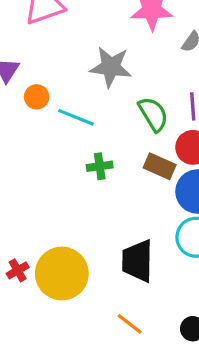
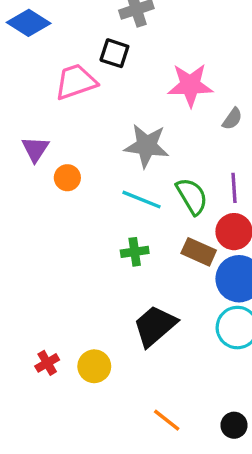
cyan line: (76, 117) -> (141, 200), moved
black trapezoid: (138, 261) -> (155, 326), moved, turned 48
yellow circle: (62, 274) -> (94, 366), size x0.6

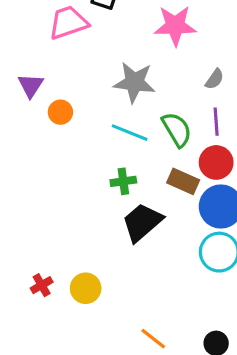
gray semicircle: (232, 119) -> (215, 79), moved
black trapezoid: (155, 326) -> (142, 222), moved

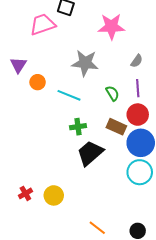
green semicircle: (177, 129) -> (112, 93), size x0.7
cyan line: (130, 133) -> (69, 95), moved

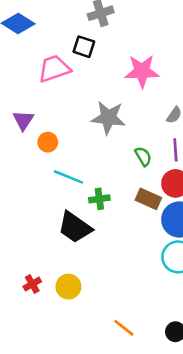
cyan line: (69, 95) -> (68, 177), moved
black trapezoid: (90, 153) -> (75, 227), moved, turned -104

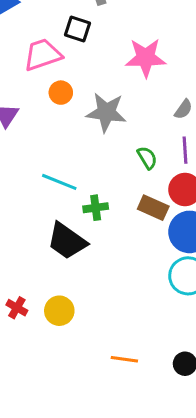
orange circle: (48, 142) -> (61, 93), moved
red cross: (32, 284) -> (17, 308), turned -30
orange line: (124, 328) -> (124, 359), turned -30

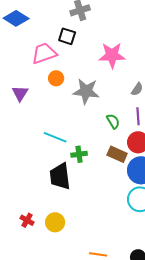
black trapezoid: (67, 241) -> (60, 176), turned 48

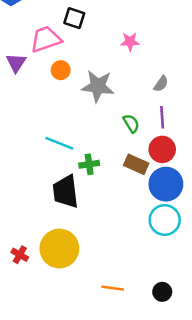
pink star: (112, 55) -> (130, 42), size x0.6
purple triangle: (20, 93) -> (16, 63), moved
red cross: (27, 220) -> (20, 255), moved
yellow circle: (55, 222) -> (59, 249), size x1.6

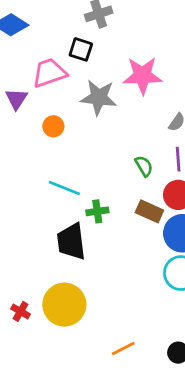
pink star: (130, 42) -> (143, 76), size x1.8
orange circle: (61, 70) -> (53, 126), moved
gray star: (98, 86) -> (99, 97), moved
orange line: (113, 288) -> (123, 348), turned -35

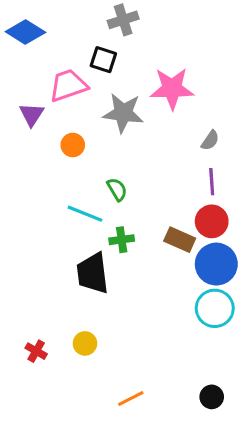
green semicircle: (144, 166) -> (117, 189), moved
yellow circle: (64, 305) -> (85, 343), size x0.5
orange line: (123, 348) -> (131, 398), moved

